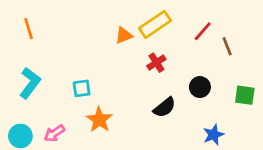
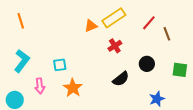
pink arrow: (54, 133) -> (40, 86), moved, turned -63

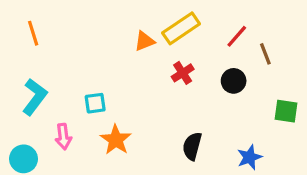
black circle: (147, 64) -> (234, 81), moved
black semicircle: (121, 79) -> (192, 146), moved, turned 144

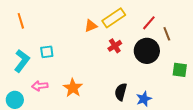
black circle: (234, 81) -> (147, 51), size x1.6
cyan square: (95, 103) -> (47, 52), moved
pink arrow: (63, 137) -> (40, 86), turned 91
blue star: (249, 157) -> (144, 99), moved

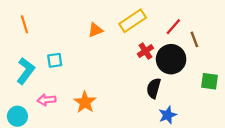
orange triangle: (91, 26) -> (95, 30), moved
red cross: (115, 46) -> (145, 51), moved
black semicircle: (121, 92) -> (154, 88), moved

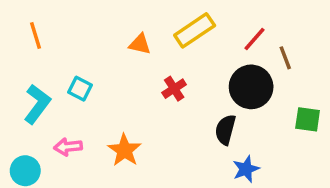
orange triangle: (95, 30) -> (140, 44), turned 35
red cross: (145, 51) -> (174, 89), moved
cyan square: (55, 60) -> (80, 89), turned 35

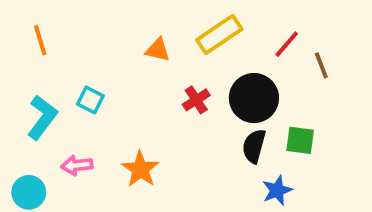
black circle: (251, 87) -> (254, 98), moved
green square: (308, 119) -> (300, 140), moved

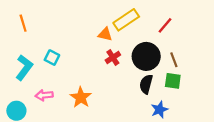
orange triangle: (158, 50) -> (105, 34), moved
brown line: (321, 65) -> (174, 60), moved

